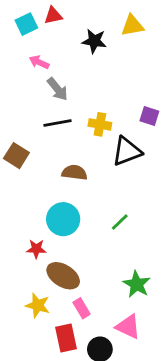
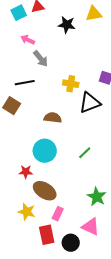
black line: (57, 123) -> (25, 83), moved
pink rectangle: (82, 308) -> (58, 214), turned 56

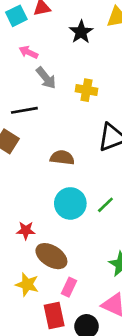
black star: (67, 25) -> (81, 32), turned 30
yellow cross: (71, 84) -> (87, 90), moved
cyan circle: (45, 151) -> (70, 203), moved

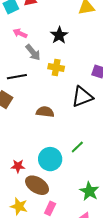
black star: (81, 32) -> (59, 35), moved
yellow cross: (87, 90) -> (56, 67), moved
cyan circle: (70, 203) -> (50, 159), moved

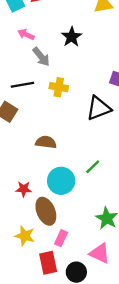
yellow cross: (56, 67) -> (59, 87), moved
brown semicircle: (45, 112) -> (46, 142), moved
brown ellipse: (37, 185) -> (46, 211), turned 35

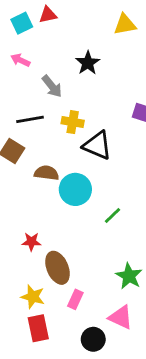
pink arrow: (26, 34) -> (20, 60), moved
black triangle: (99, 108) -> (97, 145), moved, turned 44
brown semicircle: (46, 142) -> (46, 173), moved
cyan circle: (61, 181) -> (75, 189), moved
red rectangle: (48, 263) -> (38, 328), moved

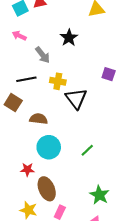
black triangle: (97, 145) -> (76, 99), turned 30
cyan circle: (75, 189) -> (49, 147), moved

